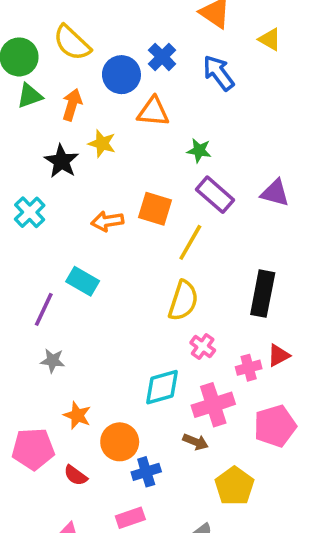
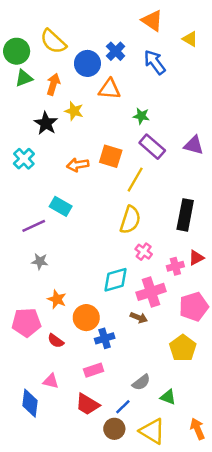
purple line: (44, 309) -> (34, 226), turned 40
yellow pentagon: (234, 486) -> (183, 348), moved

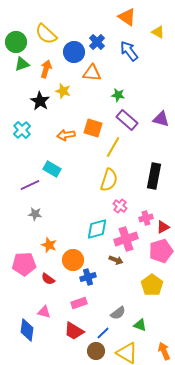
red triangle: (196, 258) -> (163, 227), moved

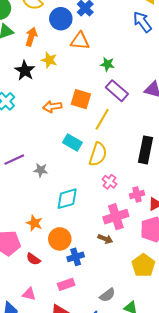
blue arrow: (129, 51) -> (142, 22), moved
cyan rectangle: (52, 169) -> (72, 143), moved
gray star: (35, 214) -> (41, 170), moved
cyan diamond: (97, 229) -> (67, 199), moved

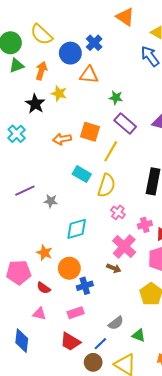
pink cross: (116, 217) -> (124, 247), turned -30
pink triangle: (29, 294) -> (39, 314), moved

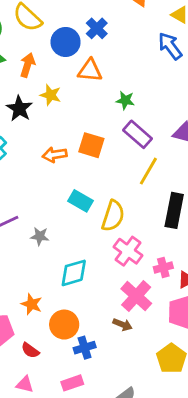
yellow line: (111, 151) -> (148, 171), moved
pink cross: (118, 212) -> (128, 251), size x1.5

